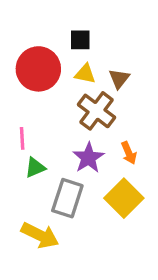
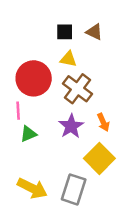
red circle: (38, 69) -> (34, 78), moved
brown triangle: (119, 79) -> (94, 32), moved, turned -42
gray rectangle: (67, 198) -> (74, 189), moved

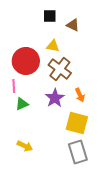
black square: (65, 32) -> (50, 16), moved
yellow square: (99, 158) -> (77, 123), turned -30
yellow arrow: (32, 188) -> (25, 146), size x0.7
gray rectangle: (74, 189) -> (78, 152), moved, turned -35

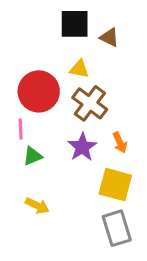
black square: (50, 16) -> (75, 24), size x1.5
yellow arrow: (25, 146) -> (37, 206), moved

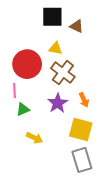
yellow arrow: (37, 206) -> (34, 138), moved

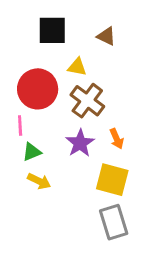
black square: (52, 17) -> (52, 30), moved
yellow arrow: (34, 138) -> (39, 181), moved

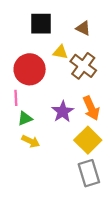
brown cross: (87, 101) -> (83, 66), moved
orange arrow: (117, 139) -> (91, 108), size x1.5
yellow square: (112, 180) -> (88, 140), turned 30

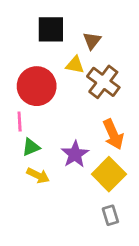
brown triangle: (83, 28) -> (92, 41), moved, turned 42
purple star: (63, 112) -> (75, 154), moved
gray rectangle: (89, 173) -> (110, 215), size x0.6

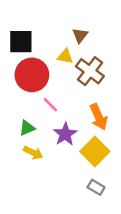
black square: (51, 29) -> (21, 42), moved
pink line: (20, 122) -> (50, 105), moved, turned -42
gray rectangle: (110, 215) -> (96, 187), turned -42

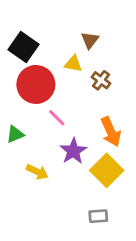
black square: (21, 42) -> (23, 47), turned 35
brown cross: (90, 71) -> (101, 80), size x0.6
green triangle: (27, 128) -> (15, 134), moved
gray rectangle: (96, 187) -> (98, 216), moved, turned -35

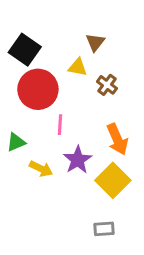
pink line: (57, 118) -> (60, 125), turned 48
yellow arrow: (37, 172) -> (41, 169), moved

